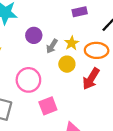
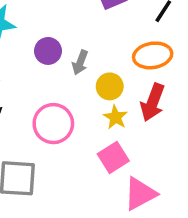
yellow star: (72, 43) -> (115, 117), moved
pink square: (48, 106) -> (113, 157), moved

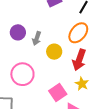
orange ellipse: (153, 55) -> (78, 33), turned -40
yellow star: (115, 117) -> (82, 84), moved

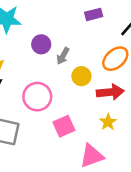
red arrow: (79, 60) -> (110, 92), turned -125
pink square: (58, 92) -> (64, 126), moved

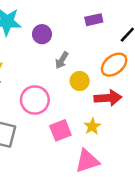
purple circle: (41, 44) -> (42, 34), moved
yellow star: (108, 122) -> (92, 126), moved

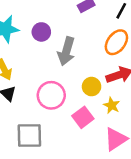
gray arrow: (62, 60) -> (66, 51), size x1.6
yellow circle: (80, 81) -> (92, 87), moved

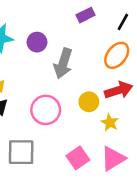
pink square: (83, 117) -> (78, 158), moved

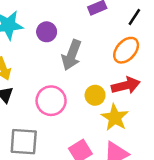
yellow star: (110, 123) -> (115, 117), size x1.5

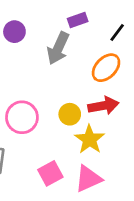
purple circle: (47, 32) -> (14, 32), moved
gray arrow: (72, 55) -> (58, 48), moved

